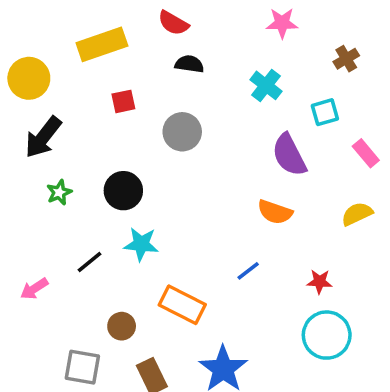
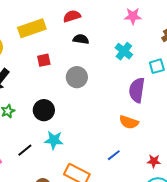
red semicircle: (173, 23) -> (72, 16), turned 132
purple semicircle: (289, 155) -> (137, 90), turned 35

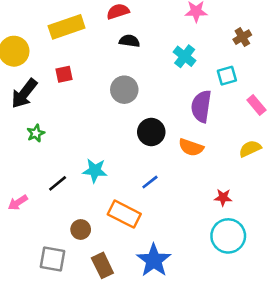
red square: (44, 60) -> (64, 74), moved
black circle: (44, 110) -> (151, 132), moved
blue line: (114, 155) -> (150, 182), moved

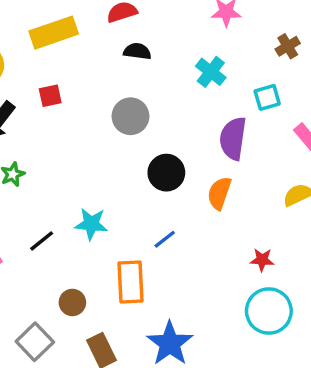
orange semicircle: (191, 147) -> (219, 193), turned 90
orange rectangle: (124, 214) -> (130, 282), turned 60
gray square: (52, 259) -> (35, 342), turned 36

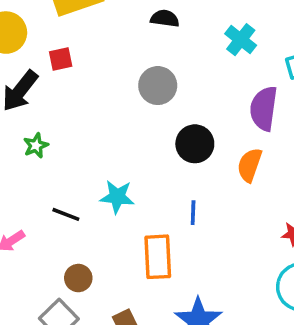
red square: (50, 96) -> (61, 59), moved
blue line: (165, 239) -> (193, 213), turned -50
black line: (42, 241) -> (66, 214), turned 60
brown circle: (72, 302) -> (78, 278), moved

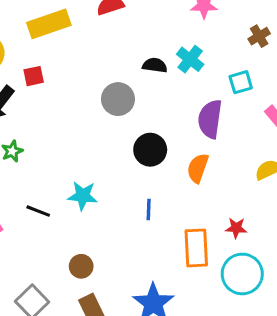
black semicircle: (165, 18) -> (155, 65), moved
orange rectangle: (158, 257) -> (196, 248), moved
brown circle: (78, 278) -> (81, 266), moved

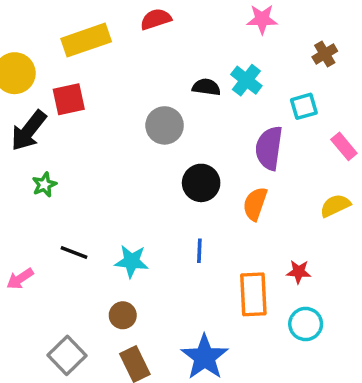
red square: (34, 76) -> (69, 99), size x1.4
cyan star: (83, 196) -> (131, 261), moved
cyan circle: (242, 274) -> (306, 324), size x0.7

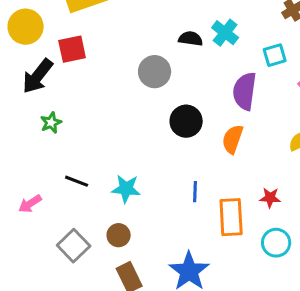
blue line: (199, 251) -> (195, 192), moved
gray square: (67, 355) -> (74, 246), moved

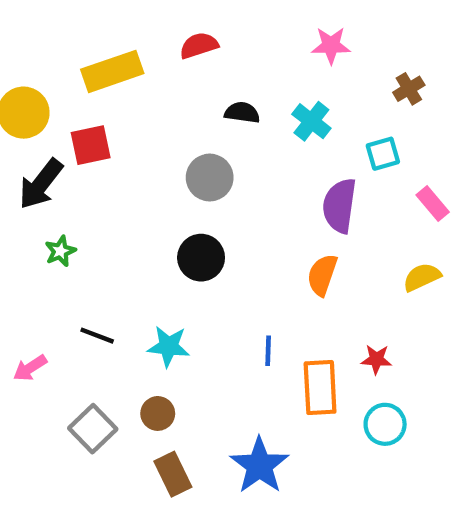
black semicircle: (191, 39) -> (242, 113), moved
black circle: (186, 121) -> (201, 258), moved

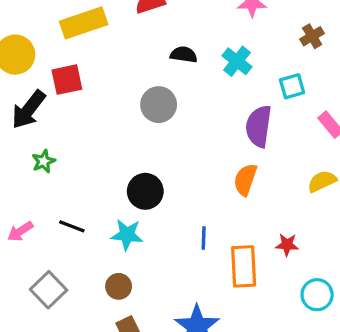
black circle: (201, 258) -> (145, 191), moved
pink arrow: (30, 368) -> (20, 231), moved
cyan circle: (385, 424) -> (317, 295), moved
gray square: (93, 429) -> (49, 290), moved

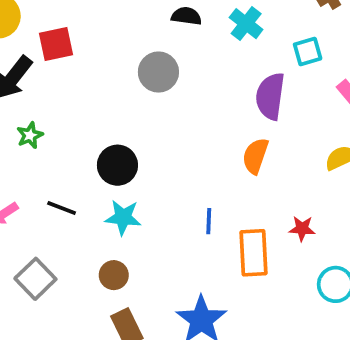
black circle: (145, 191) -> (117, 165), moved

